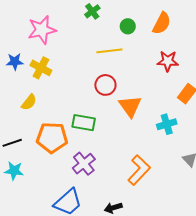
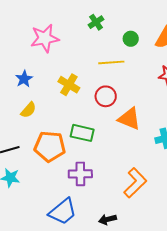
blue star: (15, 62) -> (24, 79), moved, turned -30
yellow cross: (41, 68) -> (69, 85), moved
orange triangle: (130, 106) -> (129, 119), turned -35
purple cross: (84, 164) -> (80, 174), turned 35

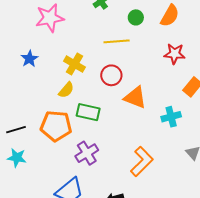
yellow semicircle: (28, 110) -> (66, 90), moved
purple cross: (80, 174) -> (87, 153), turned -30

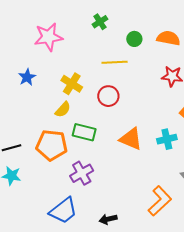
orange semicircle: (170, 16) -> (168, 38), turned -110
orange triangle: (135, 97) -> (131, 139), moved
orange L-shape: (142, 162) -> (160, 201), moved

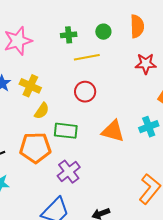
green cross: (100, 22) -> (69, 35), moved, turned 35
orange semicircle: (168, 38) -> (137, 26), turned 85
yellow cross: (72, 84) -> (30, 86), moved

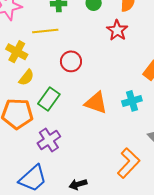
yellow line: (87, 57) -> (45, 31), moved
red star: (146, 64) -> (117, 30), moved, turned 30
green rectangle: (66, 131) -> (49, 99), turned -65

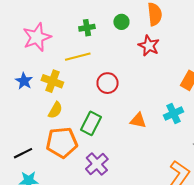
yellow semicircle: (26, 78) -> (55, 110), moved
orange triangle: (96, 103) -> (138, 120), size x0.7

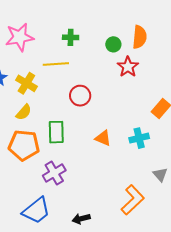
green circle: (121, 22) -> (113, 44), moved
green rectangle: (91, 123) -> (56, 132), turned -40

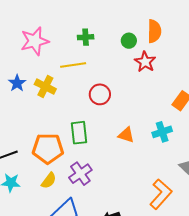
yellow semicircle: (24, 112) -> (49, 180), moved

